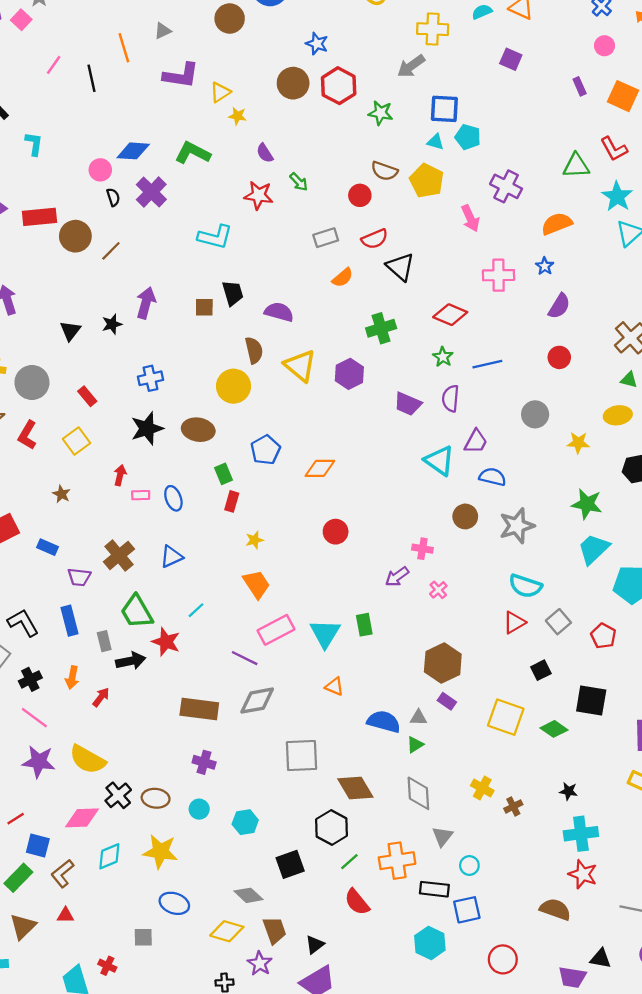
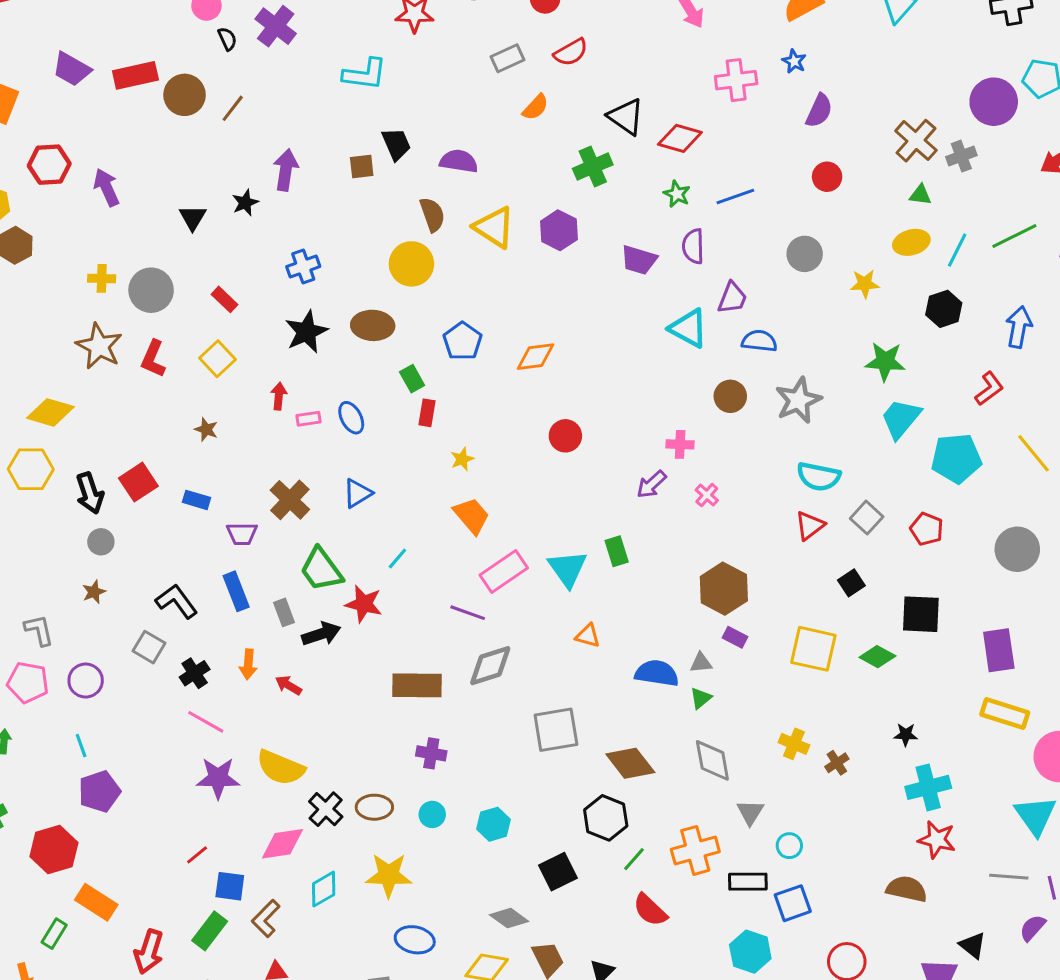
black triangle: (400, 267) -> (626, 117), moved
red arrow: (101, 697) -> (288, 685), turned -90
black triangle: (601, 958) -> (973, 945), turned 35

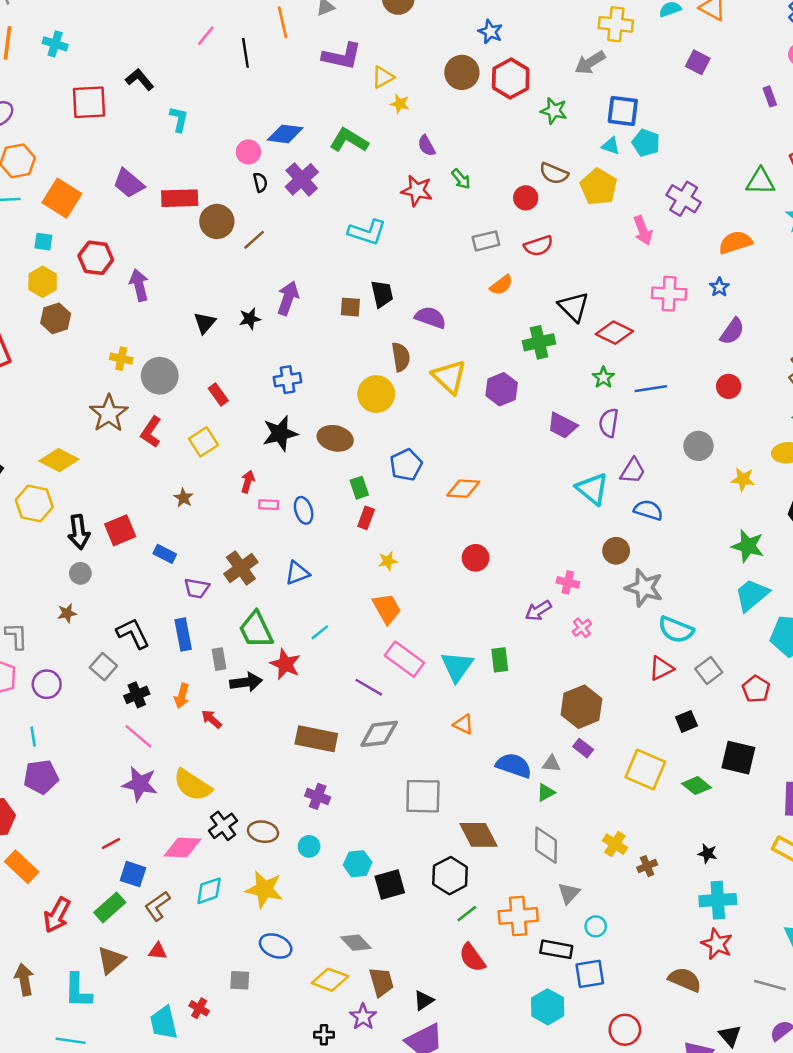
gray star: (798, 400) -> (644, 588), moved, turned 30
pink rectangle: (504, 572) -> (404, 659), turned 60
black square: (558, 872) -> (390, 884), moved

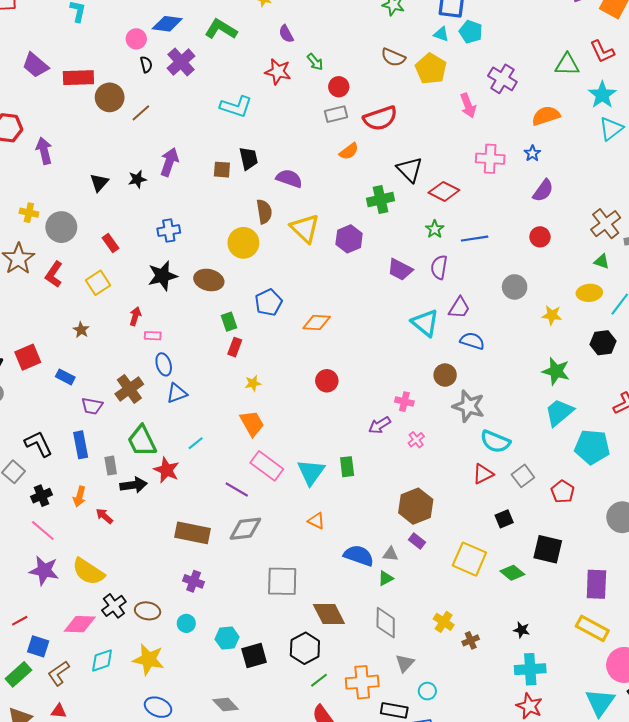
red circle: (526, 198) -> (339, 87), moved
red semicircle: (538, 246) -> (380, 118), size x1.4
blue ellipse: (304, 510) -> (164, 364), moved

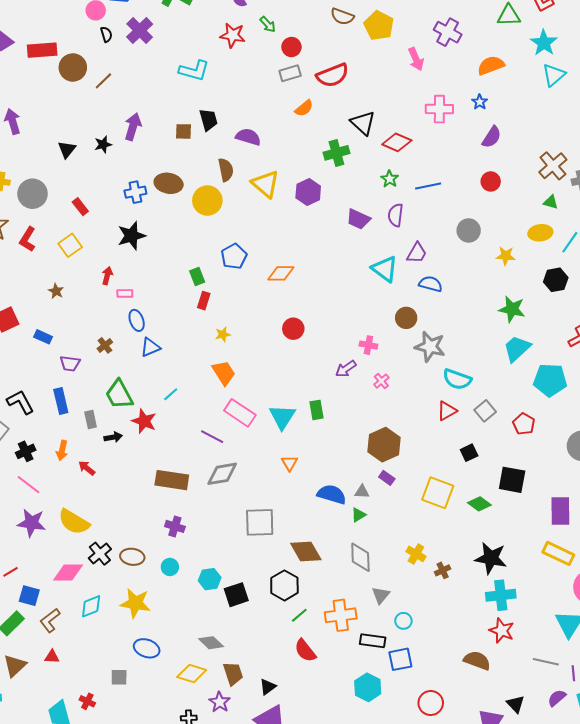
brown ellipse: (209, 280) -> (169, 183), moved
brown cross: (129, 389) -> (105, 345), size x0.6
black arrow: (134, 485) -> (113, 437), size x0.7
orange triangle: (316, 521) -> (290, 463), turned 36
black star: (522, 630) -> (491, 558), size x2.0

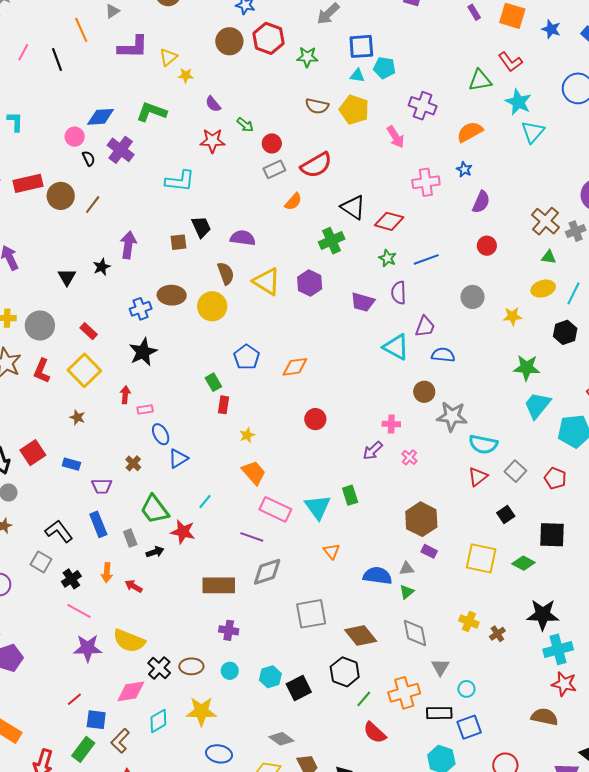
yellow square: (70, 245) -> (84, 370), size x1.4

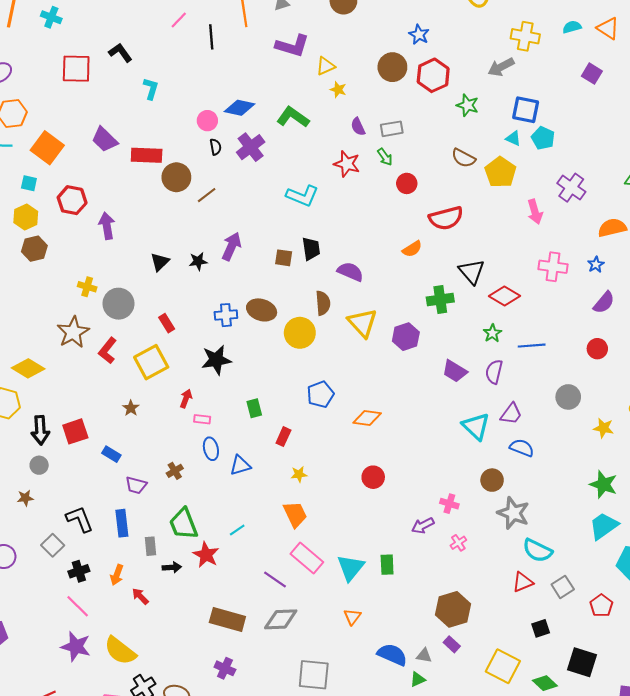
gray rectangle: (274, 169) -> (392, 129), moved
green rectangle: (213, 382) -> (254, 408), moved
blue triangle: (178, 459) -> (240, 465), moved

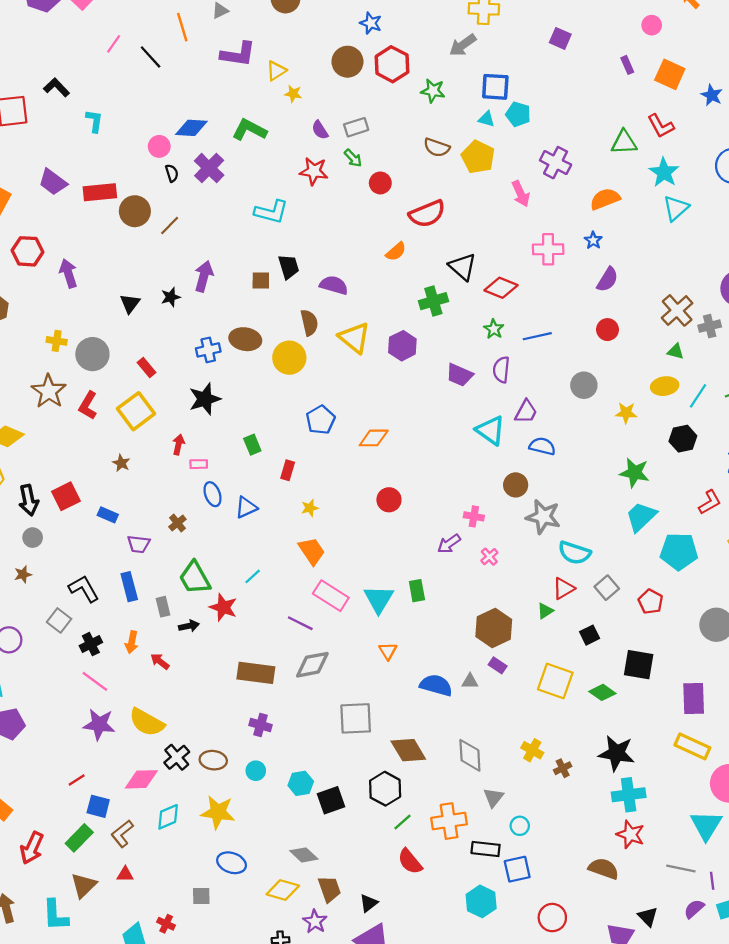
black line: (211, 37) -> (151, 57), turned -30
green triangle: (418, 679) -> (545, 611), moved

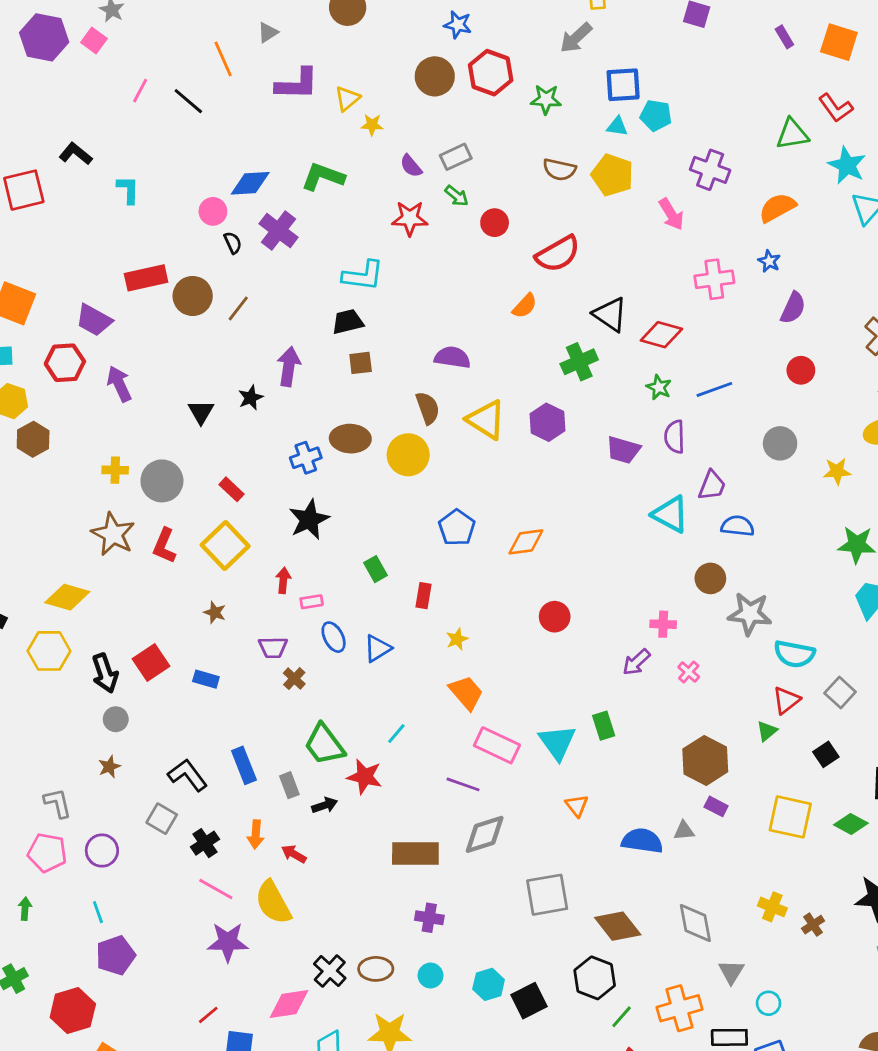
purple trapezoid: (53, 182) -> (94, 320), moved
black trapezoid: (289, 267) -> (348, 322), moved, turned -80
purple trapezoid: (139, 544) -> (273, 647), moved
yellow semicircle: (147, 722) -> (273, 902), moved, turned 39

